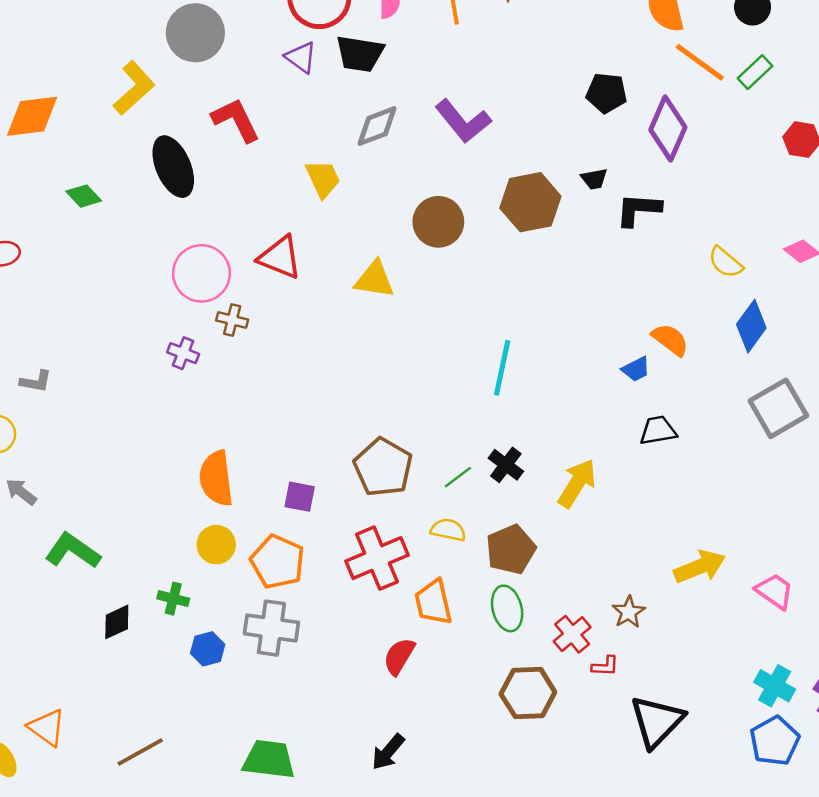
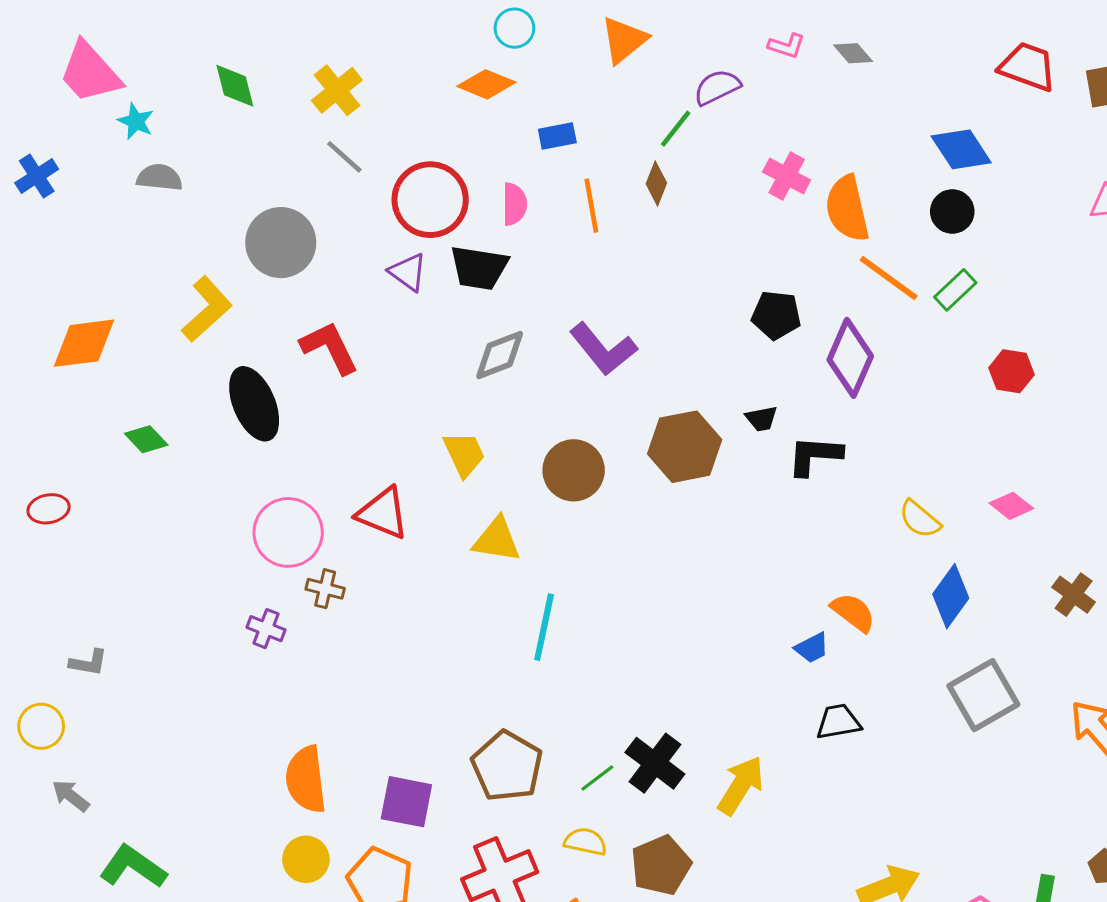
yellow trapezoid: (323, 179) -> (464, 454), moved
cyan line: (502, 368) -> (544, 627), moved
black cross: (506, 465) -> (655, 763), size x1.4
purple square: (300, 497) -> (406, 802), size x1.4

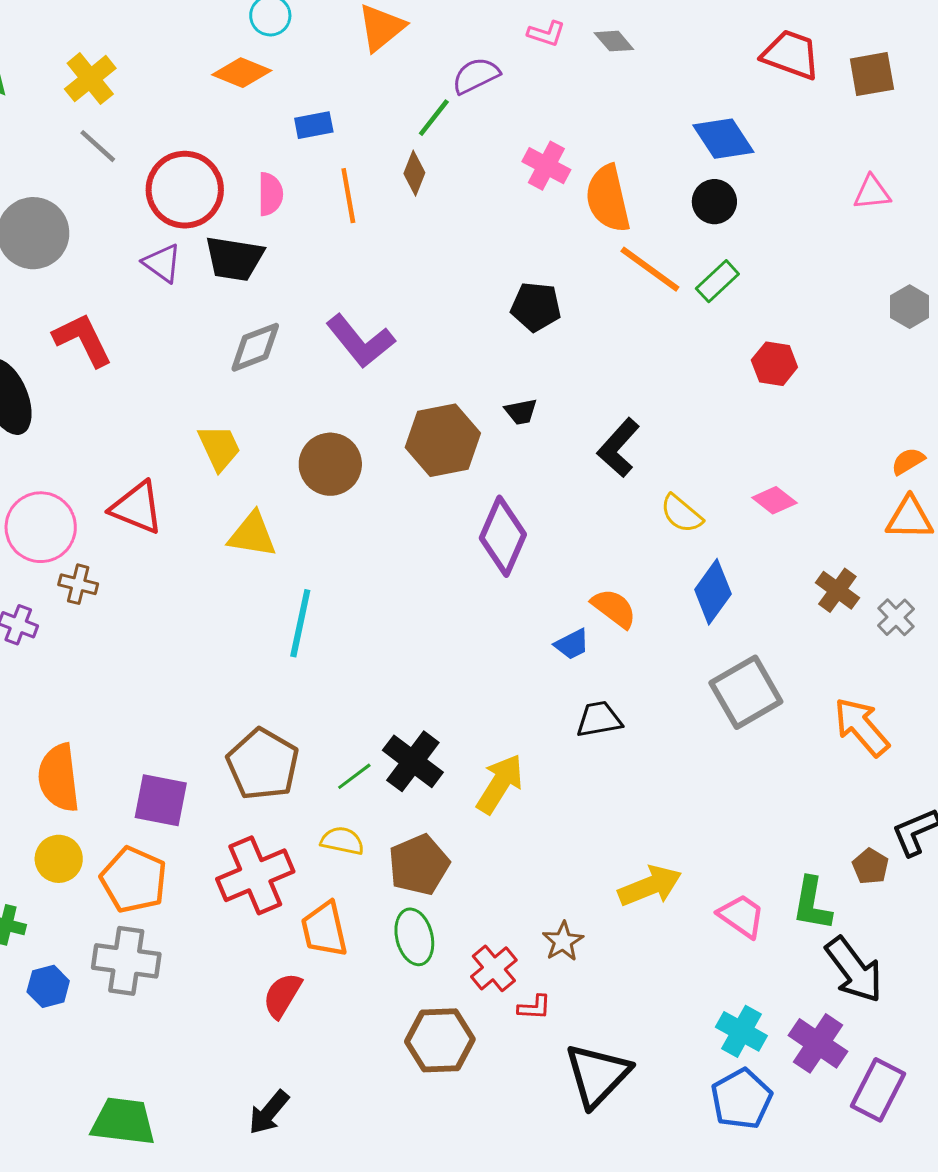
purple diamond: (850, 358) -> (503, 536), moved
black L-shape: (815, 456) -> (618, 448), moved, turned -52

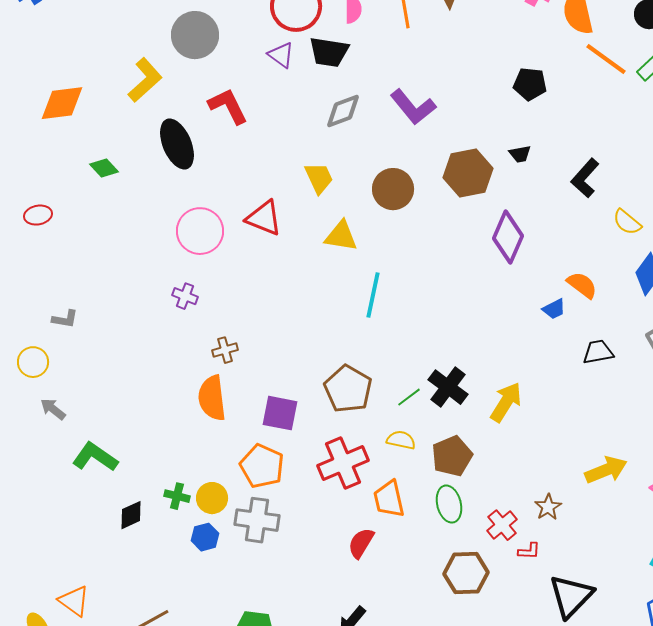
brown cross: (78, 584) -> (225, 350), moved, turned -30
black trapezoid: (599, 719) -> (598, 352), moved
yellow circle: (59, 859) -> (212, 498), moved

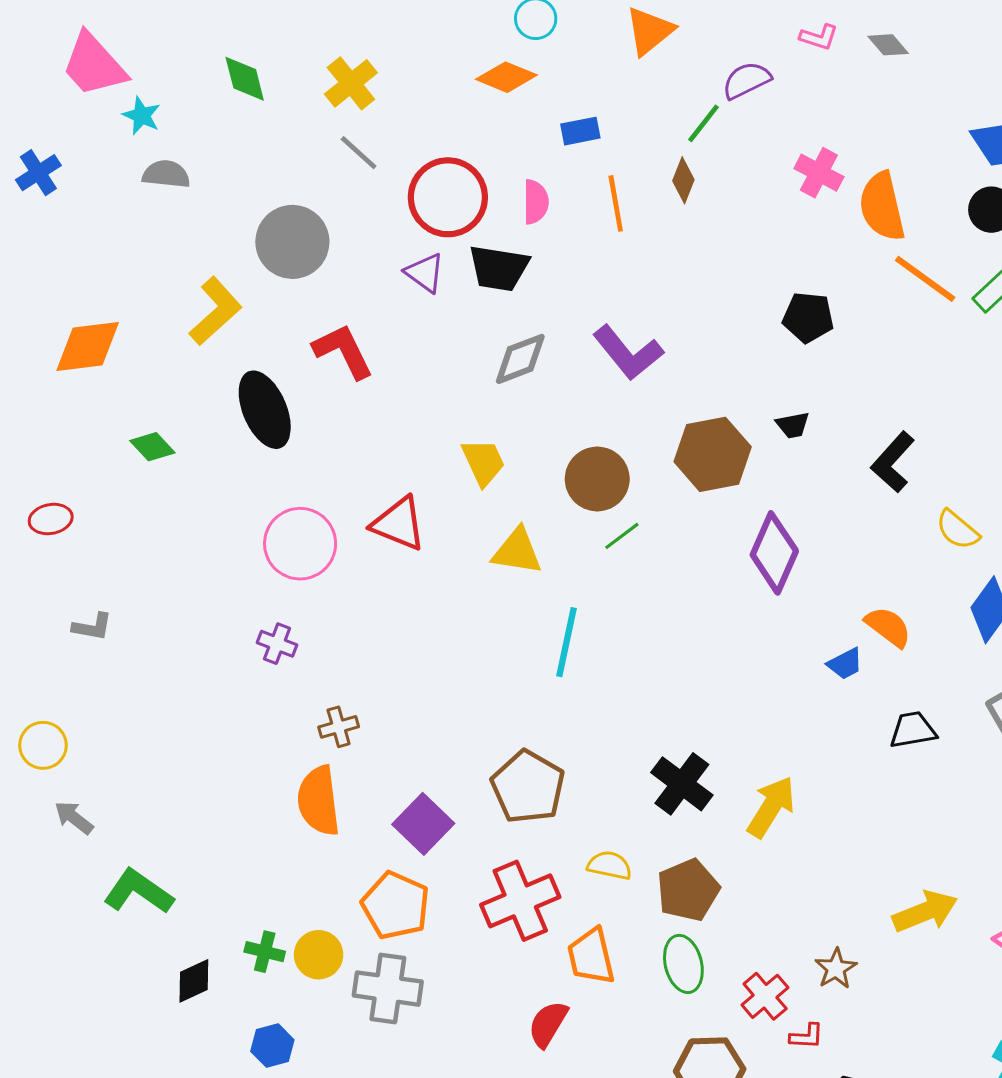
gray L-shape: (65, 319) -> (92, 627), moved
green line: (409, 397) -> (622, 536), moved
purple square: (280, 413) -> (423, 824), turned 33
blue hexagon: (205, 537) -> (272, 1046), moved

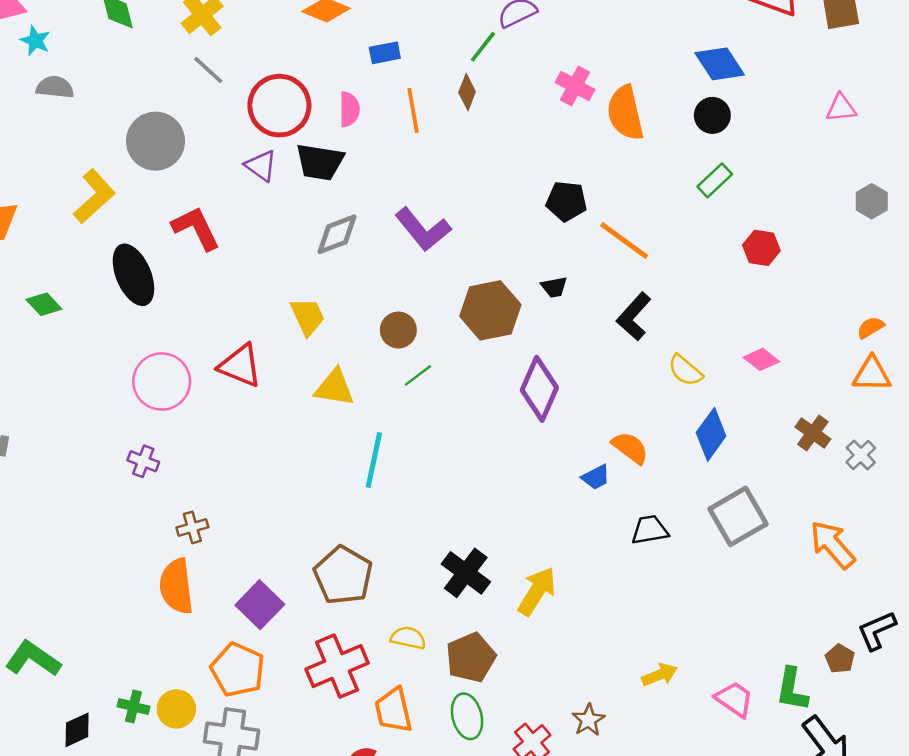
orange line: (925, 279) -> (624, 240), moved
brown circle: (597, 479) -> (398, 330), size x0.7
yellow arrow: (925, 912) -> (660, 675), size x0.7

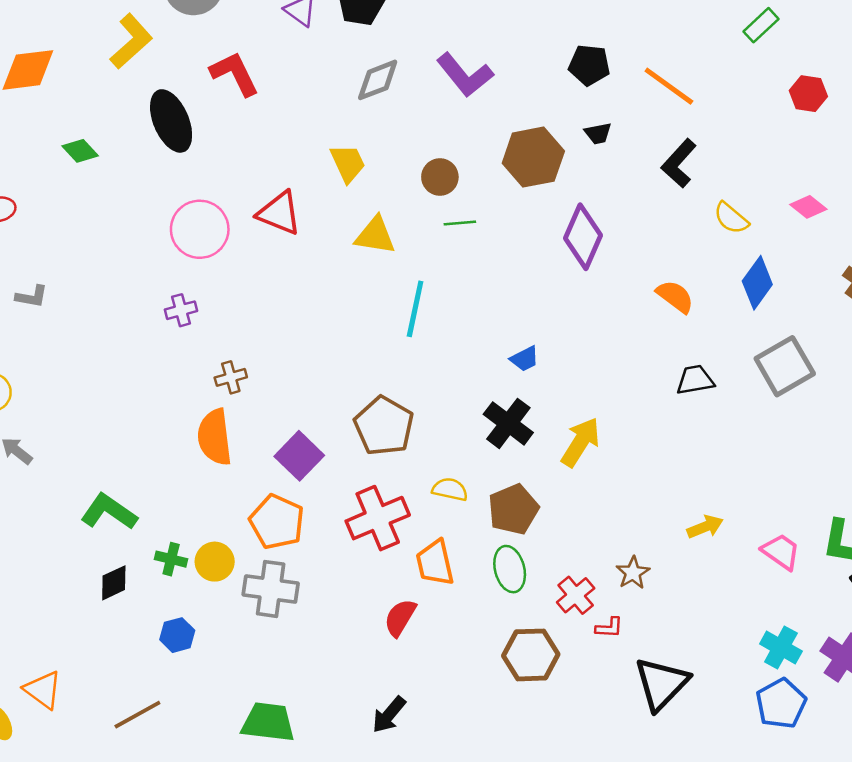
black pentagon: (566, 201) -> (589, 65), moved
green line: (418, 375) -> (460, 223), turned 32
purple cross: (143, 461) -> (181, 310), turned -36
blue trapezoid: (596, 477) -> (525, 359), moved
green L-shape: (33, 659) -> (109, 512), moved

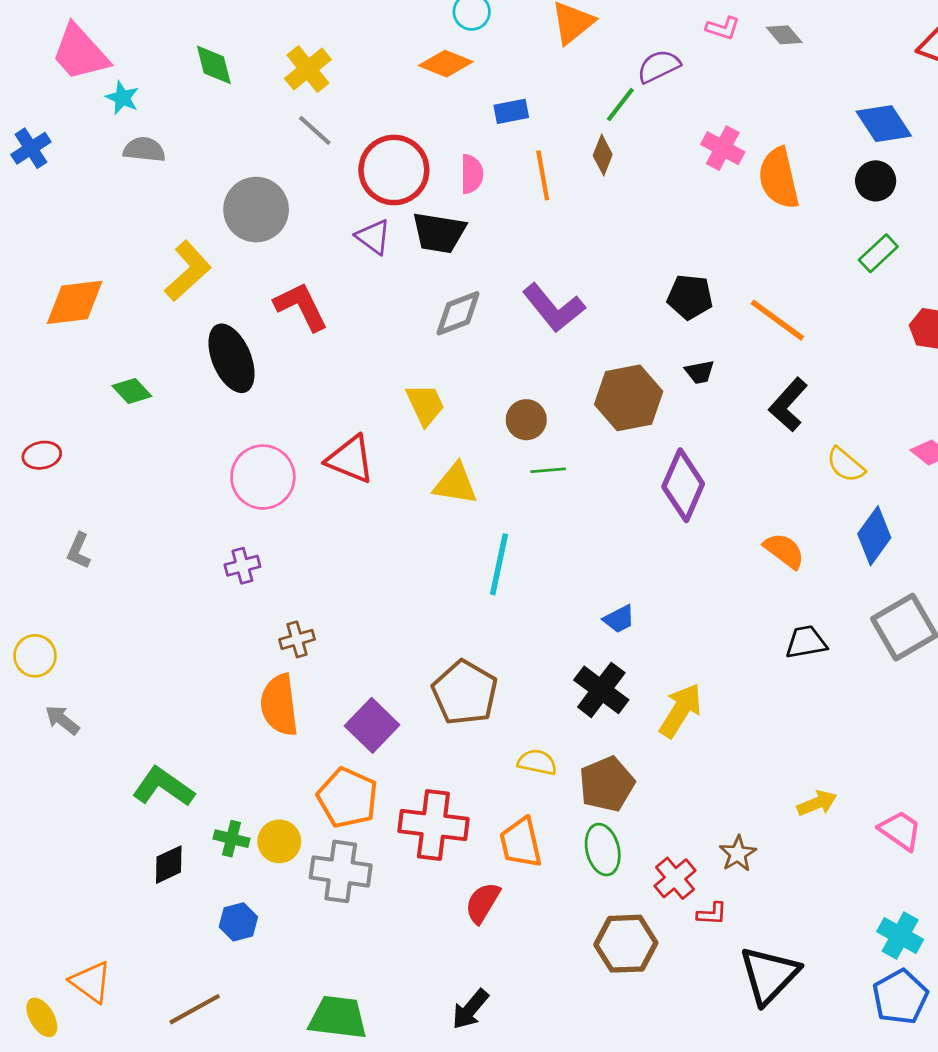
gray L-shape: (32, 296) -> (79, 551), turned 104
red cross: (378, 518) -> (433, 825), moved, turned 30

